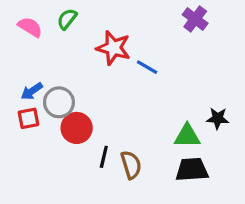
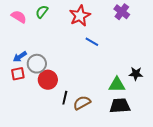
red star: (113, 48) -> (80, 16), moved, turned 30
brown semicircle: (131, 165) -> (82, 103), turned -102

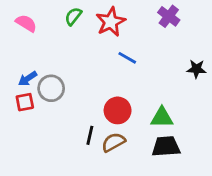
green semicircle: (42, 12) -> (73, 16), moved
black star: (136, 74) -> (196, 69), moved
red circle: (48, 80) -> (118, 110), moved

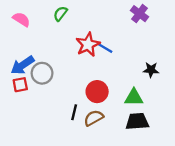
red star: (111, 22) -> (88, 45), moved
black star: (196, 69) -> (151, 70), moved
blue arrow: (28, 79) -> (23, 65), size x1.5

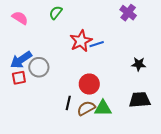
blue line: (105, 48) -> (97, 44), turned -48
green triangle: (134, 97) -> (103, 108), moved
black trapezoid: (137, 121) -> (140, 100), moved

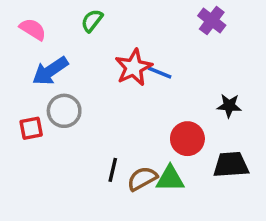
blue line: (97, 44) -> (160, 73), turned 40
blue arrow: (21, 60) -> (50, 71), moved
red circle: (89, 84) -> (187, 139), moved

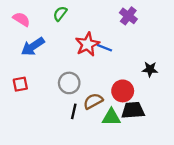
purple cross: (212, 21) -> (128, 16), moved
gray circle: (64, 111) -> (69, 83), moved
black trapezoid: (231, 165) -> (133, 110), moved
brown semicircle: (142, 179) -> (93, 101), moved

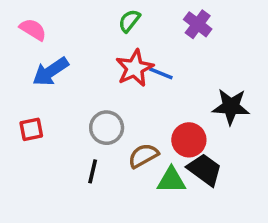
green semicircle: (60, 14) -> (129, 21), moved
black star: (150, 69) -> (231, 107), size x1.5
black trapezoid: (133, 110) -> (205, 170), turned 40
black line: (74, 111) -> (93, 171), moved

